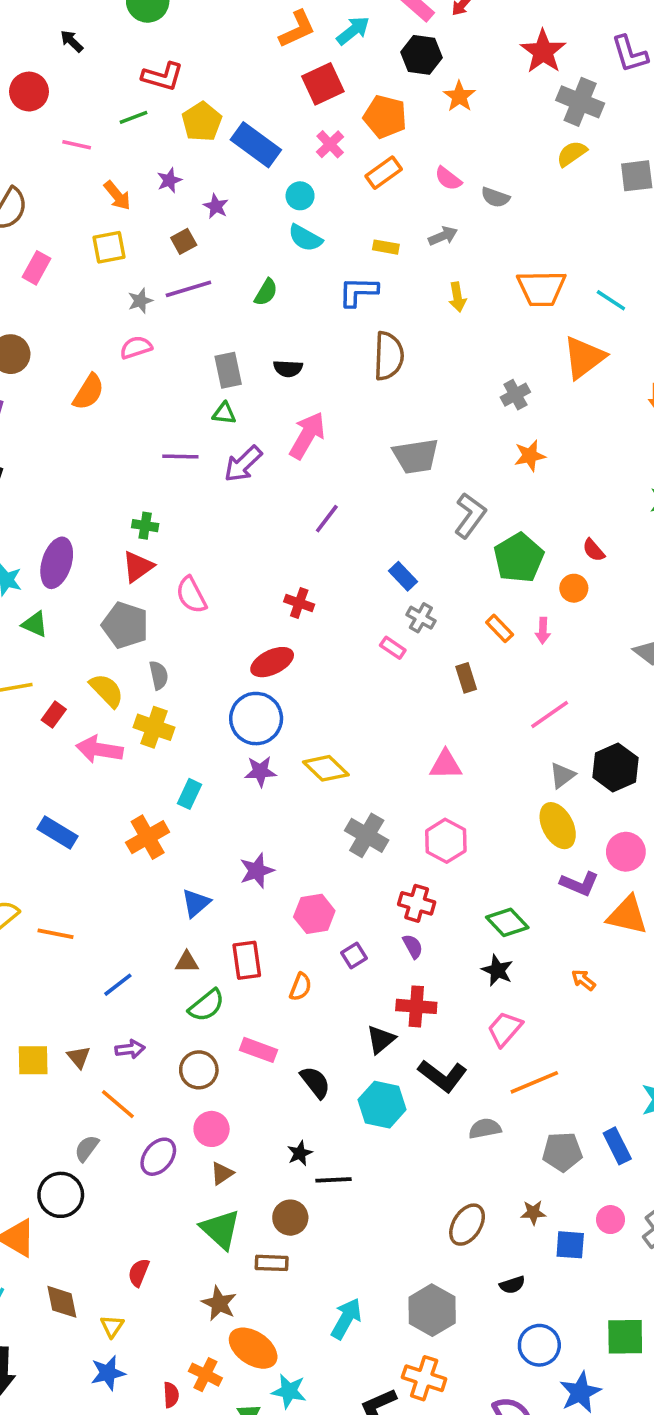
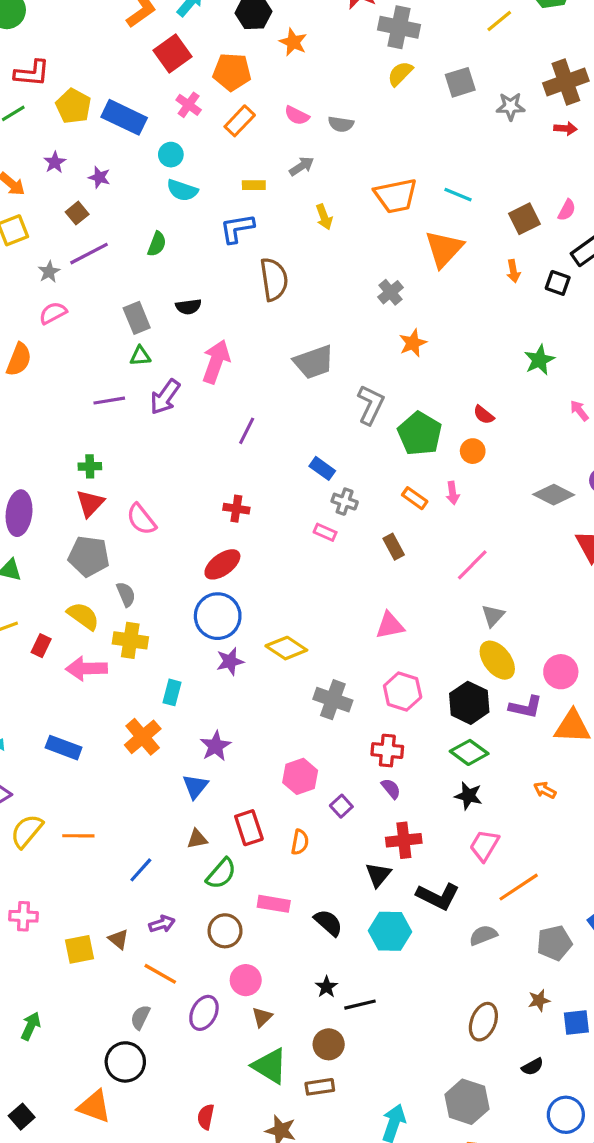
black hexagon: (615, 768) -> (469, 703), moved
purple star: (257, 871) -> (216, 746), moved

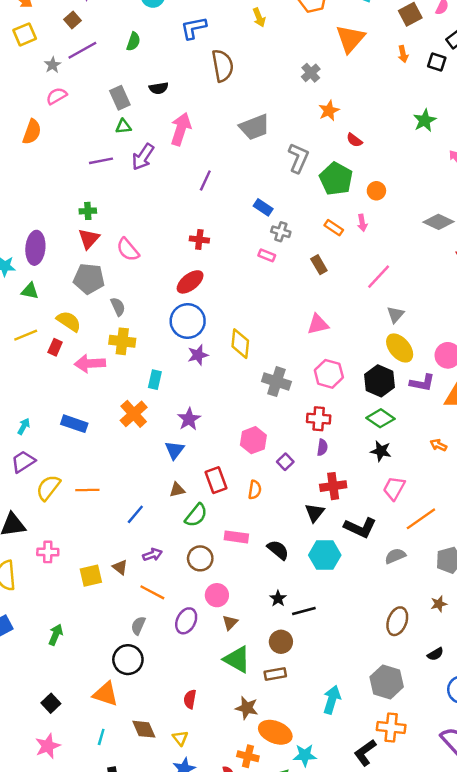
red semicircle: (484, 415) -> (354, 140), moved
yellow semicircle: (83, 616) -> (69, 321), moved
yellow diamond: (286, 648) -> (240, 344), turned 64
purple semicircle: (391, 789) -> (322, 447), turned 49

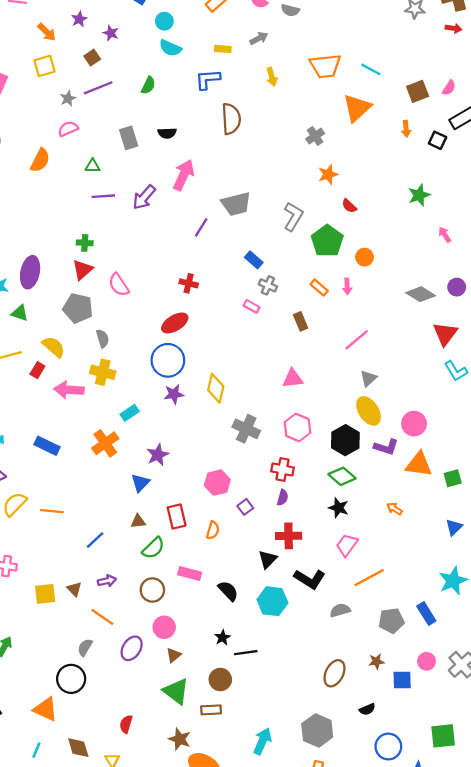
green triangle: (123, 126) -> (93, 166), moved
gray trapezoid: (254, 127) -> (236, 204), moved
cyan rectangle: (155, 380) -> (130, 413), turned 36

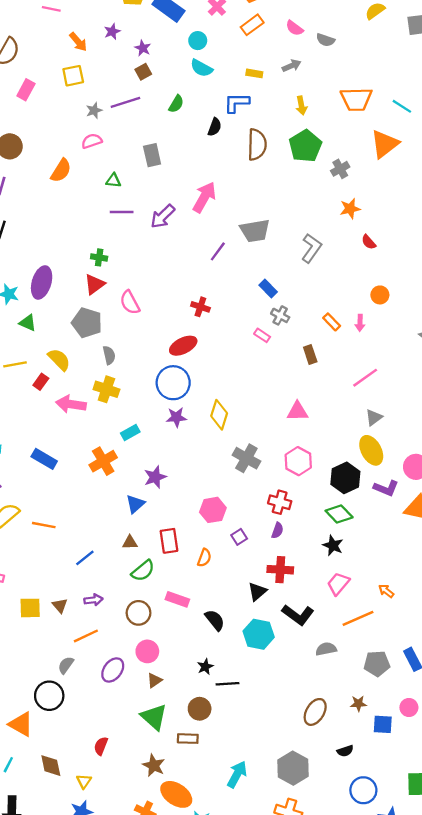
brown square: (92, 58) -> (143, 72), moved
black semicircle: (167, 133) -> (215, 127), moved, turned -72
green pentagon: (327, 241) -> (305, 146), moved
orange arrow: (395, 509) -> (386, 591), moved
orange line: (102, 617) -> (86, 636), turned -65

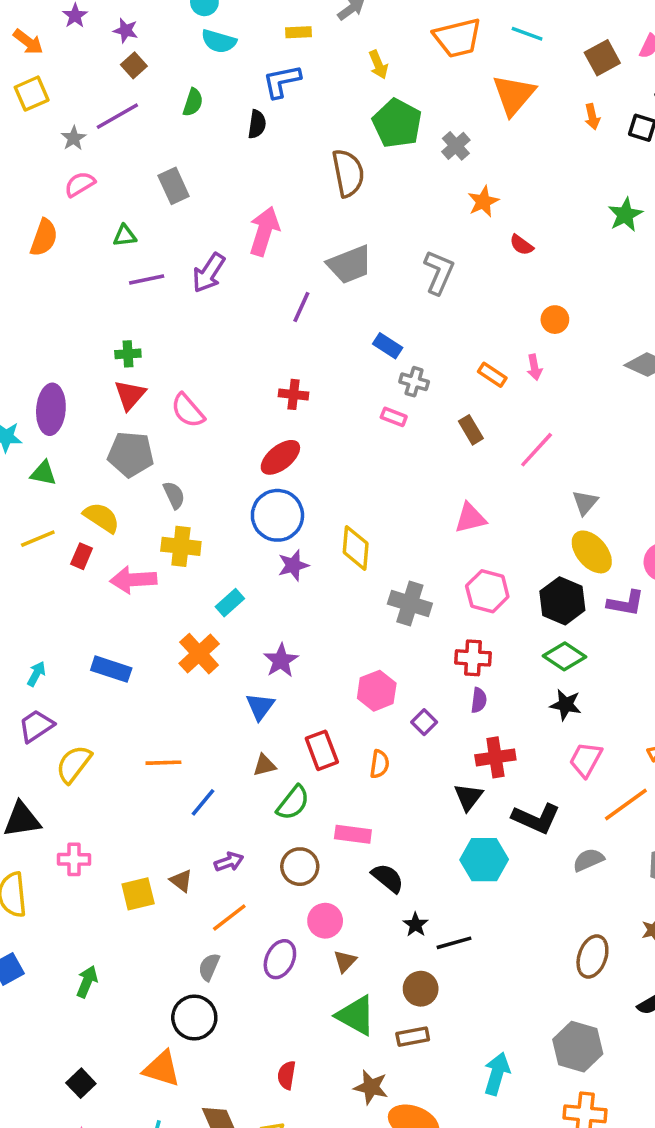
brown semicircle: (257, 145) -> (348, 173), moved
pink line: (365, 378) -> (537, 450), moved
orange line: (44, 525) -> (163, 763), moved
black semicircle: (215, 620) -> (388, 878), moved

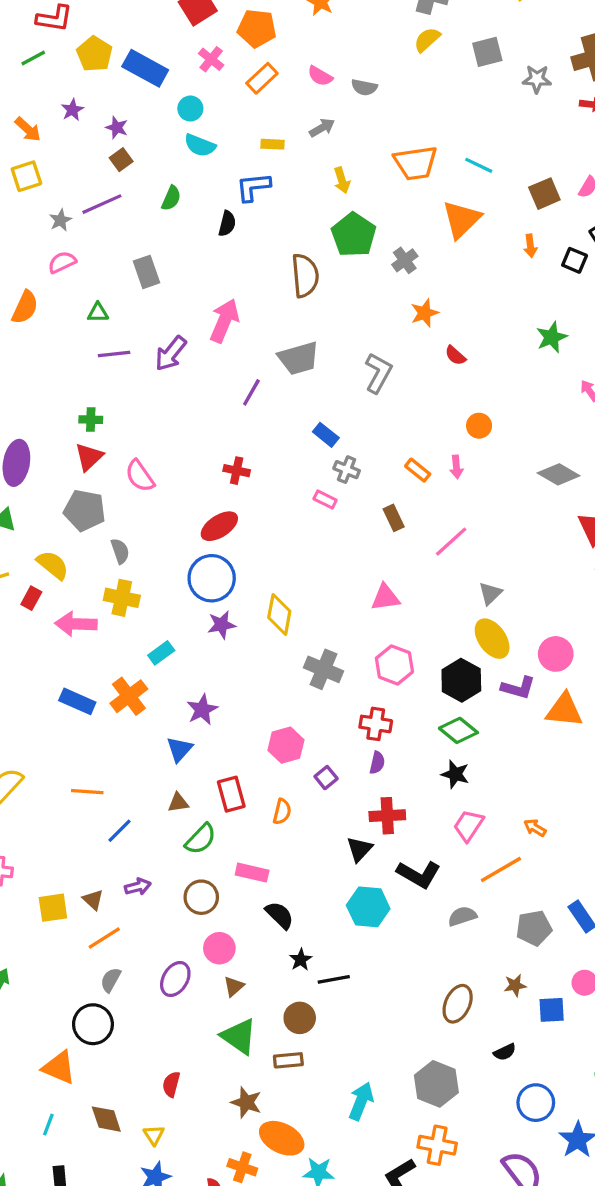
blue rectangle: (111, 669) -> (77, 701), moved
orange line: (229, 917) -> (104, 938), moved

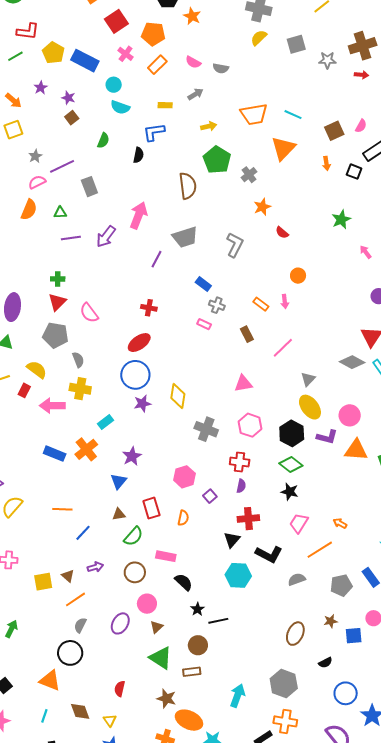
yellow arrow: (342, 180) -> (209, 126), turned -84
purple line: (102, 204) -> (62, 166), moved
orange semicircle: (25, 307) -> (29, 210), moved
gray diamond: (559, 474) -> (352, 362), moved

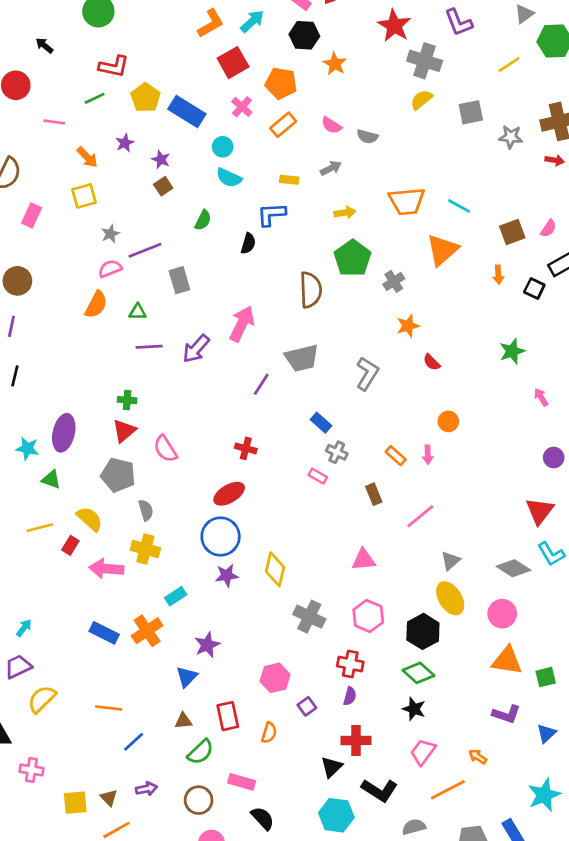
gray diamond: (352, 362) -> (513, 568), moved
purple L-shape: (327, 437) -> (506, 714), moved

